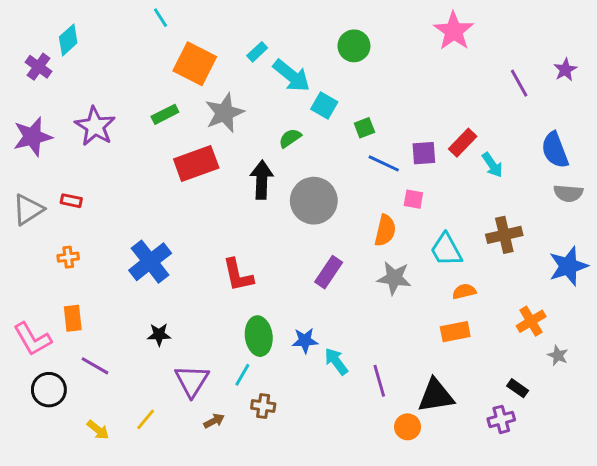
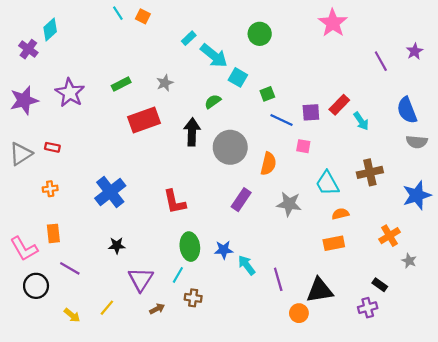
orange square: (195, 64) -> (143, 16), moved, size x0.5
gray star: (224, 113) -> (165, 83), size x0.6
orange semicircle: (385, 230) -> (268, 164), moved

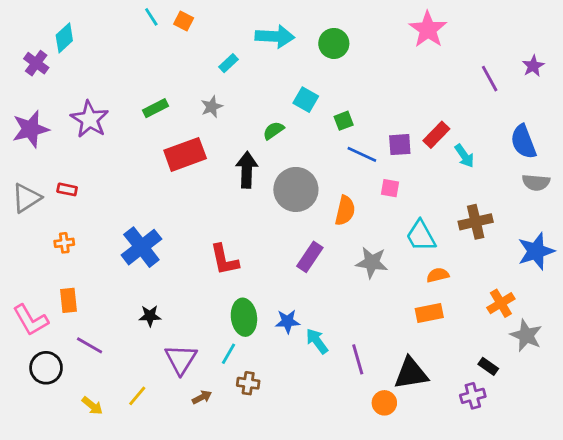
cyan rectangle: (189, 38) -> (229, 63), moved
cyan arrow: (214, 56) -> (275, 36), moved, turned -36
gray star: (409, 261) -> (526, 335), size x1.6

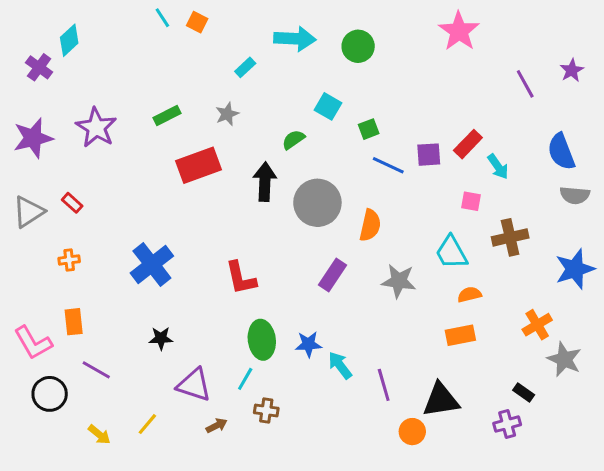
pink square: (390, 188) -> (471, 201), moved
red rectangle: (67, 189) -> (72, 203), turned 30
purple triangle: (181, 359) -> (194, 385), turned -44

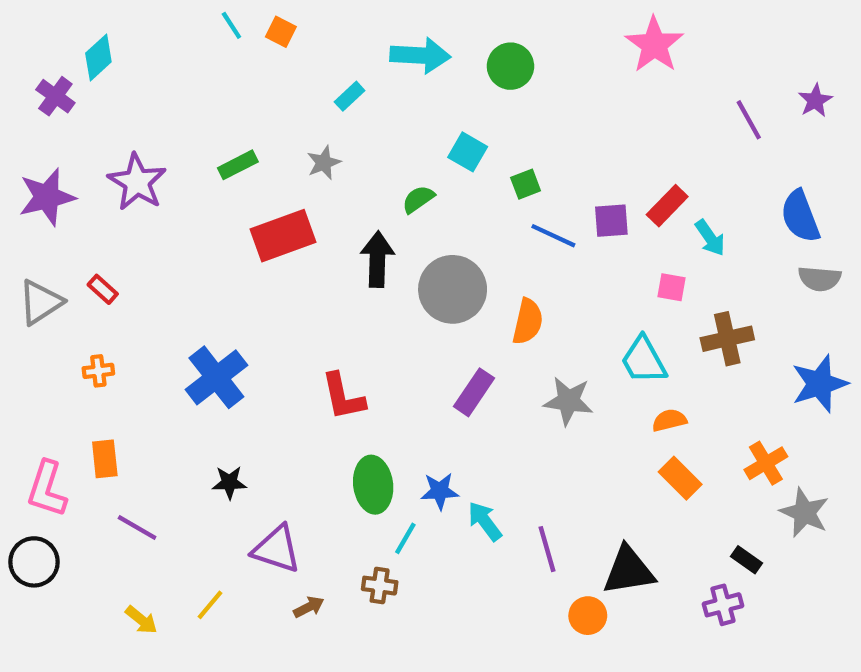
orange rectangle: (460, 335) -> (680, 478), moved, turned 56
pink L-shape: (33, 343) -> (47, 489), turned 48
cyan line: (245, 379) -> (405, 538), moved
black circle: (50, 394) -> (34, 562), moved

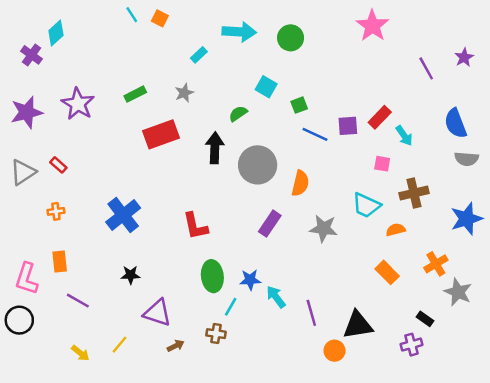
cyan trapezoid: (644, 360) -> (366, 205), turned -36
orange semicircle: (669, 420) -> (396, 230), moved

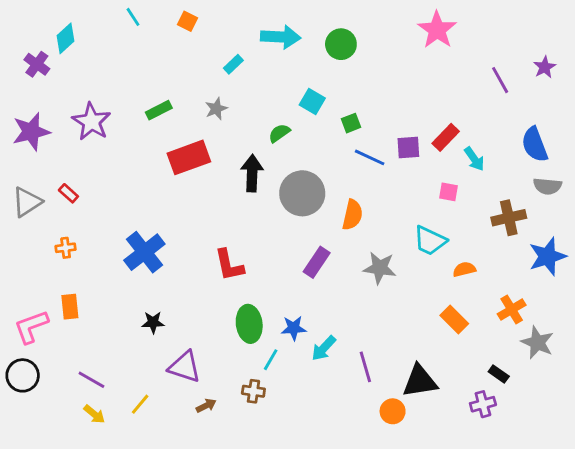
cyan line: (132, 15) -> (133, 17), moved
brown cross: (414, 193) -> (509, 218), moved
pink L-shape: (27, 279) -> (31, 327), turned 52
cyan arrow: (276, 297) -> (324, 348), turned -100
purple line: (78, 301) -> (91, 380), moved

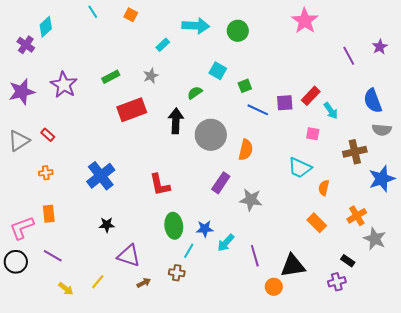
gray star: (380, 268) -> (251, 200), moved
orange semicircle: (464, 269) -> (324, 188), turned -63
purple line: (91, 380) -> (53, 256), moved

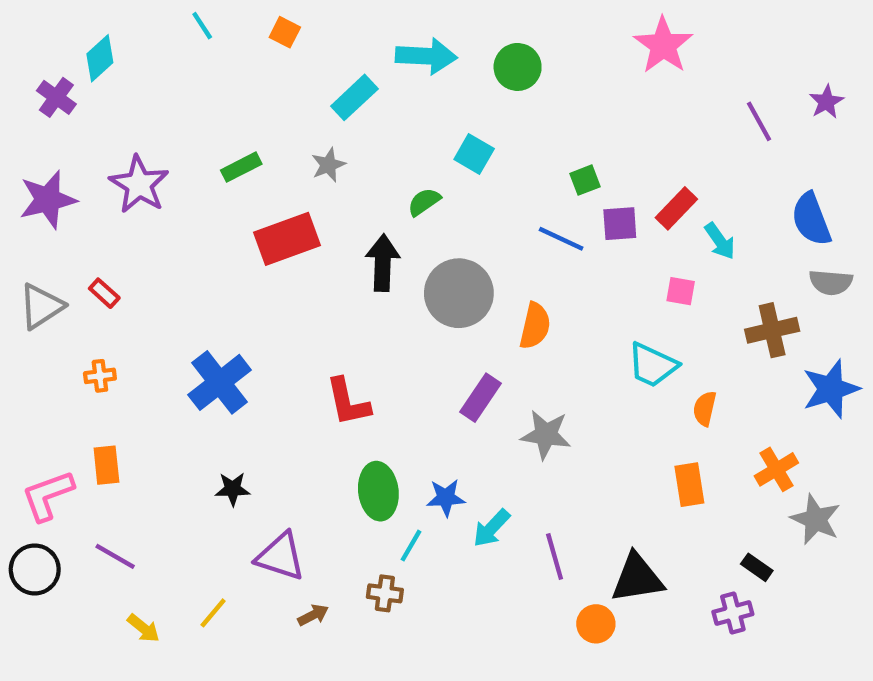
cyan rectangle: (163, 45) -> (354, 97), size x1.5
green square: (245, 86) -> (585, 180), moved
orange rectangle: (317, 223) -> (689, 485), turned 36

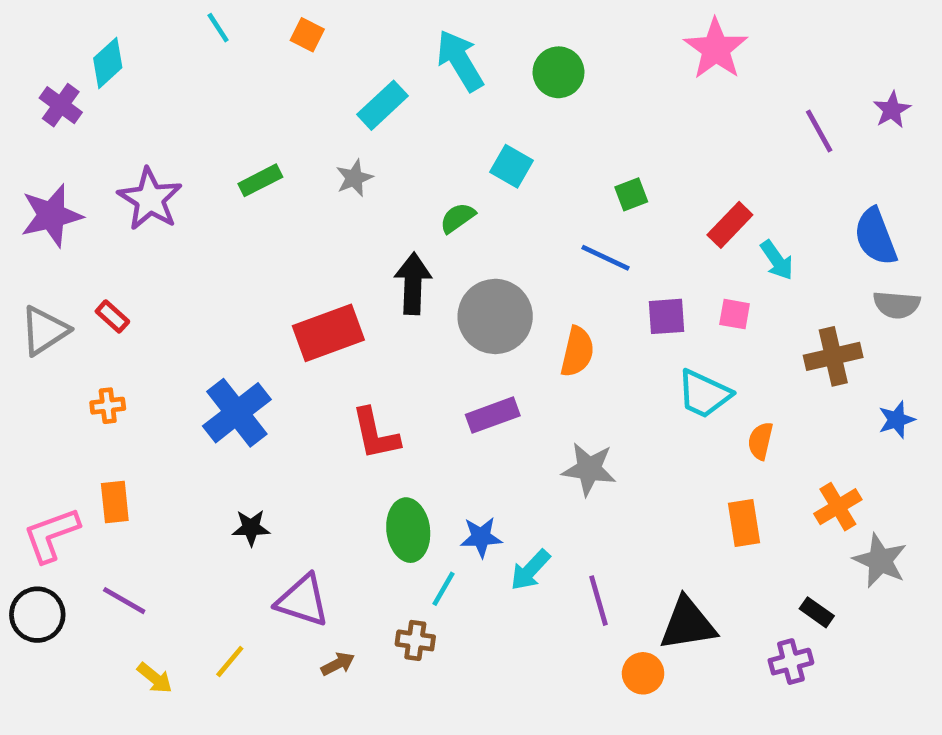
cyan arrow: (426, 56) -> (460, 61), turned -124
purple square: (620, 224) -> (667, 316), moved
red rectangle: (287, 239) -> (328, 333), moved
blue star: (831, 389) -> (897, 420), size x0.6
purple rectangle: (481, 398) -> (493, 415), moved, turned 36

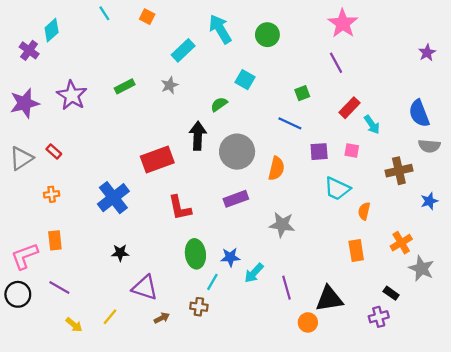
purple line: (819, 131) -> (336, 63), moved

